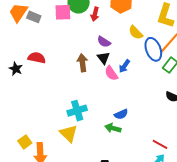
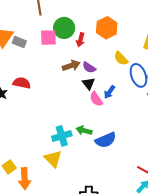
brown arrow: (82, 63) -> (71, 66), moved, turned 78
blue semicircle: (121, 114) -> (106, 140), size x1.5
green arrow: (113, 128) -> (84, 130), moved

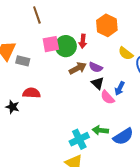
green circle: (64, 28) -> (66, 46), moved
gray rectangle: (19, 42) -> (23, 61), moved

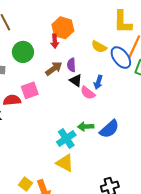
orange hexagon: (107, 25) -> (63, 28), moved
pink square: (51, 44) -> (30, 90), moved
green circle: (66, 46) -> (23, 52), moved
purple semicircle: (96, 67) -> (71, 65), turned 72

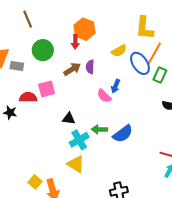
yellow semicircle: (99, 47) -> (119, 51), turned -63
black triangle: (76, 80) -> (69, 118), moved, turned -32

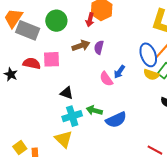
yellow semicircle: (119, 51) -> (151, 75), moved, turned 35
gray rectangle: (17, 66) -> (28, 30), size x1.6

